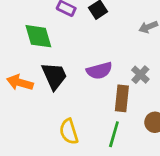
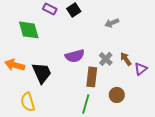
black trapezoid: (54, 76) -> (42, 73), moved
yellow semicircle: (69, 132) -> (28, 102), moved

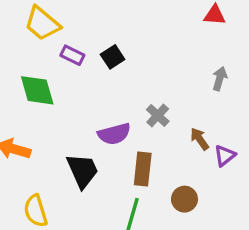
gray arrow: (112, 23) -> (220, 79), moved, turned 128
gray cross: (106, 59) -> (158, 115), moved
black trapezoid: (42, 73) -> (82, 171), moved

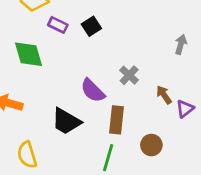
purple semicircle: (114, 134) -> (93, 91), turned 60
black trapezoid: (82, 171) -> (66, 121), turned 144

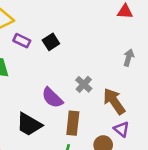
brown arrow: (164, 95) -> (114, 101), size x1.6
purple triangle: (185, 109) -> (121, 129), moved, turned -42

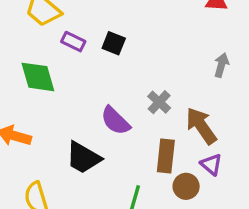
black square: (51, 42) -> (114, 43), turned -35
brown rectangle: (73, 123) -> (166, 156), moved

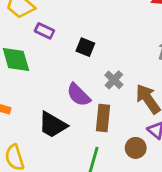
black square: (114, 43) -> (85, 47), moved
brown rectangle: (166, 156) -> (103, 118), moved

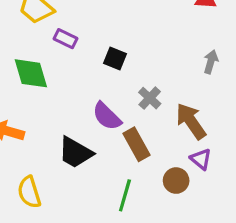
brown rectangle: (103, 118) -> (136, 144), turned -35

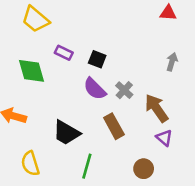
purple rectangle: (66, 39) -> (64, 53), moved
purple semicircle: (107, 116) -> (95, 89), moved
brown circle: (176, 181) -> (144, 169), moved
green line: (125, 195) -> (87, 166), moved

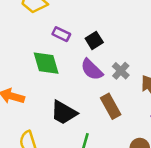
black square: (97, 59) -> (94, 40), turned 36
green diamond: (32, 71) -> (46, 63), moved

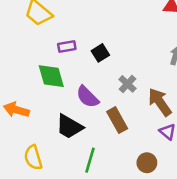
purple rectangle: (61, 34) -> (67, 46), turned -36
purple semicircle: (92, 70) -> (87, 97), moved

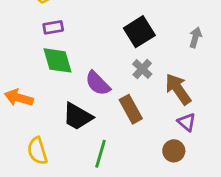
purple rectangle: (67, 46) -> (53, 27), moved
black square: (100, 53) -> (139, 32), moved, size x1.5
brown circle: (147, 163) -> (174, 151), moved

